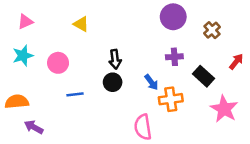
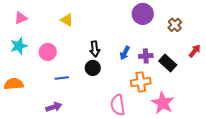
purple cross: (174, 57) -> (146, 56), moved
blue arrow: (151, 82) -> (125, 53), moved, turned 64
pink star: (224, 109) -> (163, 103), moved
purple arrow: (34, 127) -> (54, 107), moved, turned 133

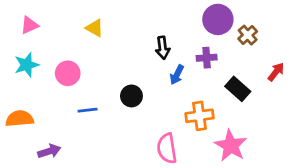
purple circle: (143, 14) -> (218, 19), moved
black arrow: (95, 49) -> (163, 48), moved
purple cross: (146, 56) -> (207, 58), moved
purple arrow: (54, 107) -> (49, 151), moved

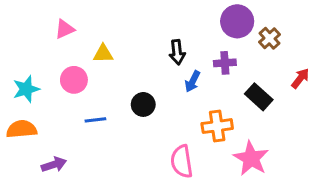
pink triangle: (29, 25) -> (65, 29), moved
yellow triangle: (95, 28) -> (103, 54), moved, turned -30
cyan star: (27, 65) -> (26, 89), moved

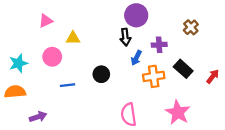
purple circle: (237, 21) -> (136, 15), moved
red arrow: (300, 78) -> (213, 76), moved
orange cross: (217, 126) -> (154, 76), moved

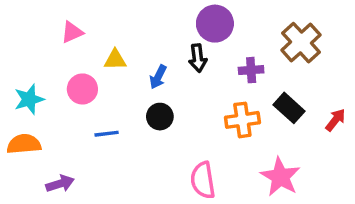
brown cross: (191, 27) -> (301, 43), size x1.6
blue arrow: (136, 58) -> (158, 77), moved

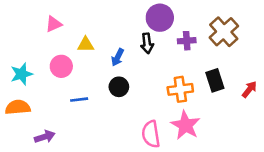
purple cross: (251, 70) -> (187, 41), moved
black rectangle: (289, 108) -> (215, 80), turned 30
pink star: (280, 177) -> (185, 125), moved

